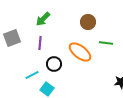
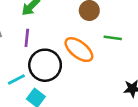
black circle: (54, 64) -> (45, 65), size x1.6

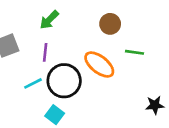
cyan line: (16, 80) -> (33, 83), moved

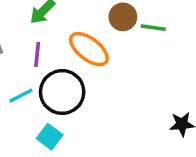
green line: (134, 52) -> (153, 28), moved
orange ellipse: (99, 65) -> (89, 49), moved

